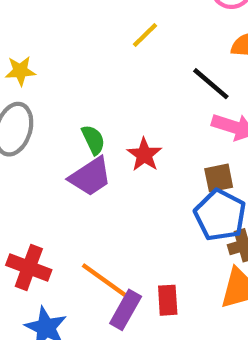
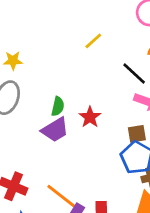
green semicircle: (93, 140) -> (58, 106), turned 36

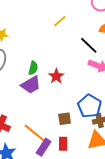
brown square: (137, 134) -> (65, 119), moved

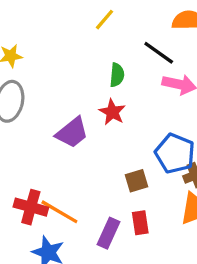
green semicircle: (33, 68) -> (117, 75), moved
orange line: (34, 133) -> (59, 212), moved

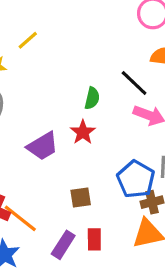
yellow line: (105, 20) -> (28, 40), moved
brown square: (137, 181) -> (81, 198), moved

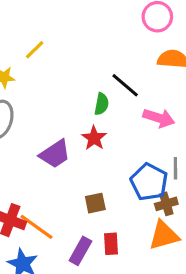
black line: (134, 83) -> (125, 85), moved

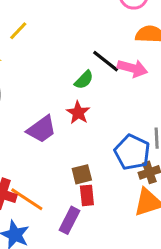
green semicircle: (101, 104) -> (84, 80), turned 36
pink arrow: (159, 118) -> (132, 68), moved
red rectangle: (111, 244) -> (87, 195), moved

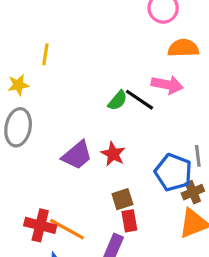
yellow line: (18, 31) -> (45, 54), turned -30
black line: (106, 61) -> (140, 100), moved
red star: (78, 113) -> (113, 154), moved

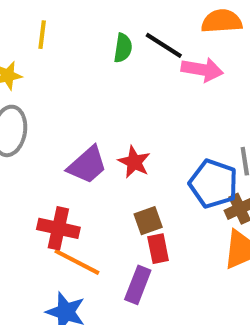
green semicircle: (118, 100) -> (123, 48), moved, turned -30
black line: (140, 100) -> (164, 45), moved
red cross: (40, 225) -> (58, 228), moved

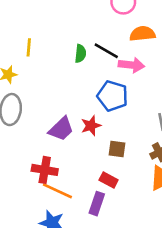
red star: (134, 162) -> (91, 126), turned 30
blue pentagon: (213, 184) -> (113, 96), moved
brown square: (148, 221) -> (117, 149), moved, turned 30
red rectangle: (158, 249) -> (109, 180), turned -48

